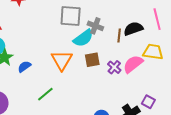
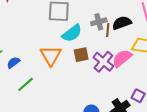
gray cross: (95, 26) -> (99, 22), moved, turned -35
purple cross: (114, 67) -> (103, 62), size x1.5
green line: (45, 94) -> (26, 84), moved

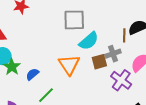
gray cross: (99, 22) -> (113, 54), moved
purple cross: (103, 62) -> (121, 80), moved

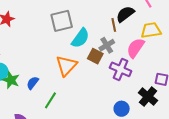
brown square: (99, 62) -> (95, 56), turned -35
orange triangle: (69, 65) -> (66, 66), turned 30

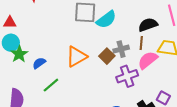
brown line: (114, 25) -> (141, 43), moved
cyan semicircle: (80, 38) -> (106, 20), moved
purple cross: (121, 69) -> (127, 76), turned 30

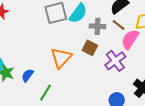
brown line: (141, 43) -> (119, 25), turned -40
gray cross: (121, 49) -> (97, 26), moved, turned 35

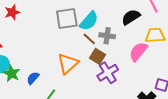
brown line: (119, 25) -> (89, 39), moved
purple cross: (115, 61) -> (108, 73), moved

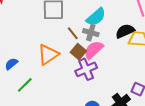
black semicircle: (131, 17) -> (125, 31), moved
cyan semicircle: (89, 21) -> (96, 17), moved
pink semicircle: (138, 52) -> (94, 50), moved

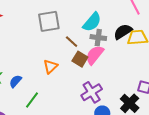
gray cross: (91, 33) -> (98, 38), moved
orange triangle: (48, 55) -> (50, 66), size x0.7
purple cross: (86, 69) -> (92, 92), moved

